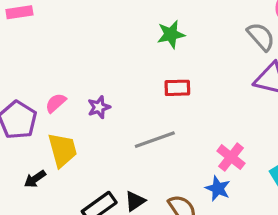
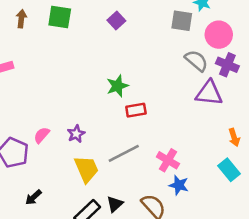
green star: (171, 34) -> (117, 86), moved
yellow trapezoid: (62, 150) -> (86, 169), moved
pink cross: (231, 157) -> (168, 160), moved

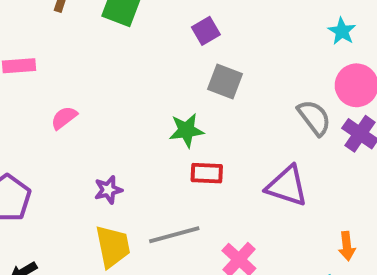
gray square: (182, 21) -> (225, 82), moved
purple triangle: (209, 93) -> (287, 186), moved
pink semicircle: (42, 135) -> (64, 118), moved

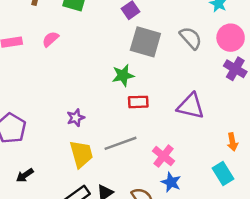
gray square: (225, 82) -> (145, 42), size x1.4
pink semicircle: (64, 118) -> (50, 39), moved
gray semicircle: (314, 118) -> (191, 38), moved

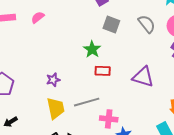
gray square: (145, 42) -> (111, 25), size x0.7
green star: (123, 75) -> (92, 49), turned -30
pink cross: (164, 156) -> (109, 119), moved, turned -36

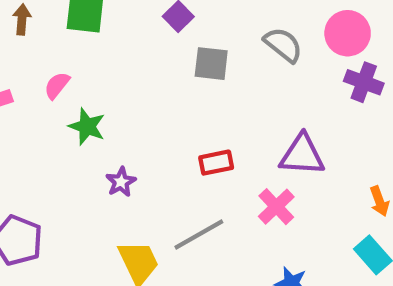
green star: (92, 49) -> (87, 126), moved
purple star: (53, 80) -> (121, 182), moved
pink cross: (109, 119) -> (276, 207), moved, turned -36

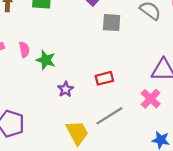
pink semicircle: (57, 85) -> (24, 50), moved, turned 133
red rectangle: (216, 163) -> (104, 78), moved

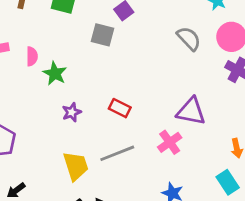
gray square: (112, 23) -> (102, 35), moved
red rectangle: (104, 78) -> (120, 108), turned 30

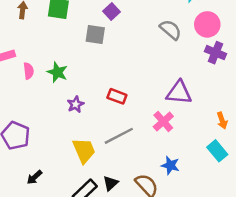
pink semicircle: (32, 56) -> (28, 71), moved

